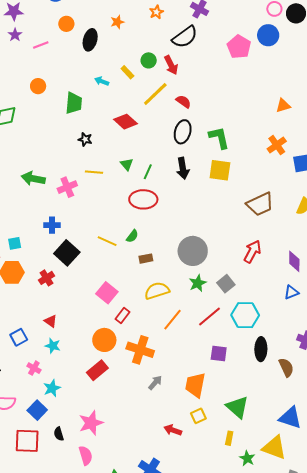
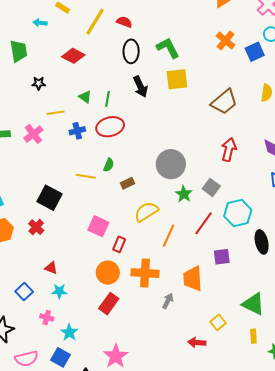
blue cross: (52, 225) -> (77, 131), moved
orange trapezoid: (195, 385) -> (193, 279), moved

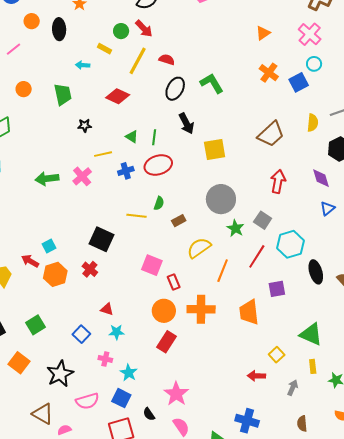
black ellipse: (131, 51) -> (175, 89), turned 30
yellow square: (177, 79) -> (215, 150), moved
red rectangle: (119, 244) -> (174, 282), turned -42
gray arrow: (168, 301) -> (293, 388), moved

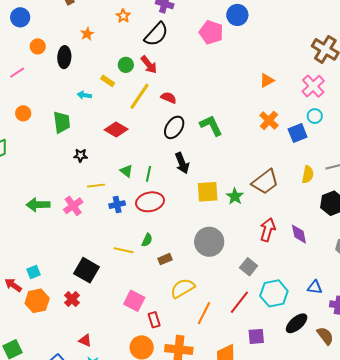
purple diamond: (321, 178) -> (299, 234), moved
blue triangle: (328, 208) -> (315, 287), moved, turned 42
green star: (235, 228) -> (235, 196), moved
black ellipse: (316, 272) -> (297, 323), turned 60

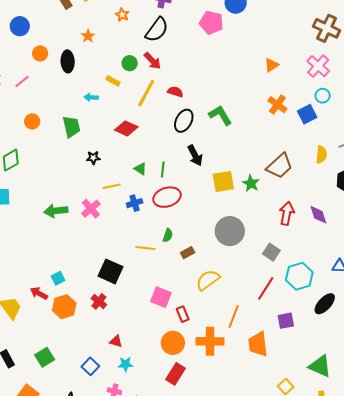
orange line: (204, 313) -> (234, 316), moved

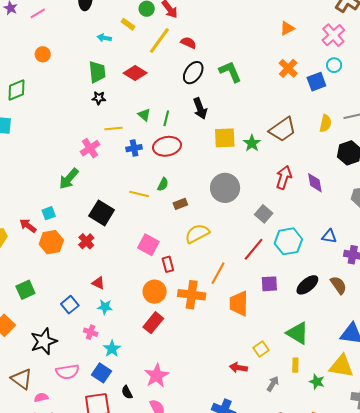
green trapezoid: (71, 127) -> (97, 72), moved
green arrow: (56, 211) -> (69, 179), moved, turned -50
black ellipse: (325, 304) -> (307, 285), moved

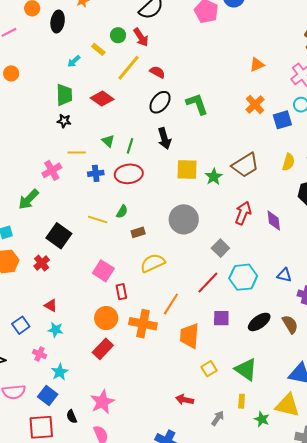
cyan arrow: (104, 38) -> (74, 61), turned -56
yellow square: (261, 349) -> (209, 369), moved

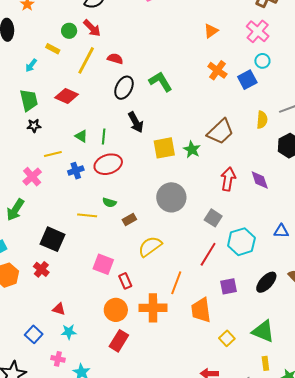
green semicircle: (122, 212) -> (109, 203), turned 88

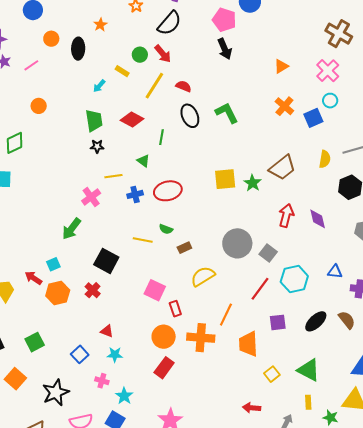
black ellipse: (124, 88) -> (190, 116), turned -55
black arrow: (136, 122) -> (225, 49), moved
green line: (104, 137) -> (162, 137), moved
gray circle: (171, 197) -> (237, 243), moved

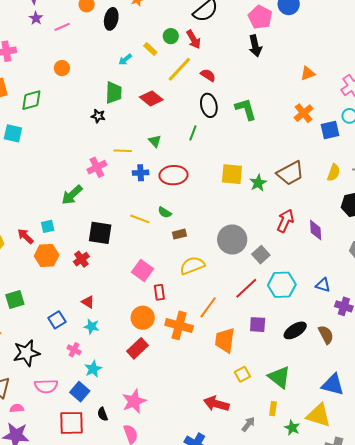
green line: (162, 137) -> (193, 133), moved
black star: (97, 146) -> (98, 116), moved
black square: (106, 261) -> (100, 233), turned -30
red arrow: (252, 408) -> (216, 404), size x1.4

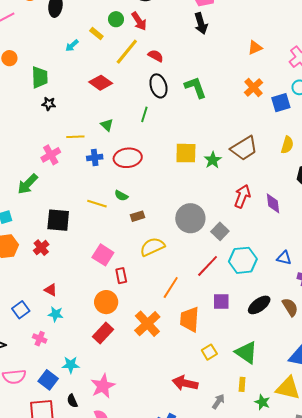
green trapezoid: (114, 93) -> (40, 77), moved
orange cross: (179, 325) -> (147, 324), moved, turned 36
cyan star: (93, 369) -> (71, 365), moved, turned 30

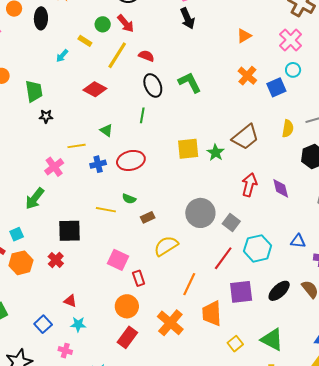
purple square: (221, 301) -> (241, 292), size x1.4

